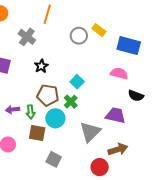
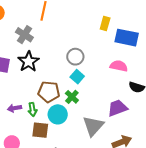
yellow rectangle: (99, 30) -> (105, 23), moved, turned 72
gray circle: (79, 36) -> (75, 57), moved
black star: (41, 66) -> (29, 62), moved, size x1.5
purple trapezoid: (115, 115) -> (117, 108), turned -30

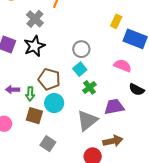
green cross: (72, 97) -> (89, 87), moved

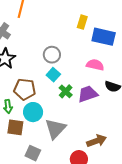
purple trapezoid: (114, 107) -> (88, 94), moved
gray triangle: (87, 120) -> (55, 129), moved

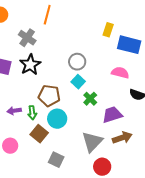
purple trapezoid: (88, 94) -> (112, 115), moved
brown square: (15, 127) -> (39, 134), turned 30
gray triangle: (55, 129) -> (92, 142), moved
brown arrow: (97, 141) -> (122, 138), moved

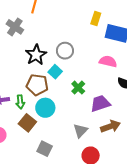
black star: (30, 65) -> (36, 55), moved
cyan square: (78, 82) -> (55, 72), moved
gray triangle: (92, 142) -> (80, 131), size x0.7

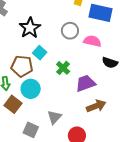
gray circle: (65, 51) -> (70, 31), moved
black star: (36, 55) -> (30, 28), moved
gray triangle: (80, 131) -> (54, 117), moved

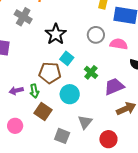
cyan circle: (31, 89) -> (70, 94), moved

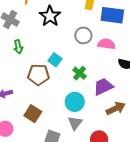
black star: (56, 34) -> (50, 16), moved
green arrow: (34, 91) -> (18, 47), moved
cyan circle: (70, 94) -> (75, 102), moved

